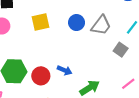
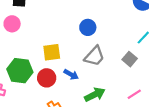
yellow square: (41, 22) -> (52, 52), moved
gray trapezoid: (101, 25) -> (94, 56), moved

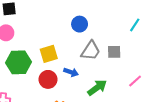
gray square: (130, 59) -> (114, 52), moved, turned -32
green hexagon: (20, 71) -> (19, 62), moved

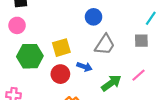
gray square: (114, 52) -> (141, 41), moved
pink line: (135, 81) -> (138, 75), moved

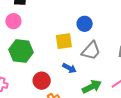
yellow square: (61, 48) -> (64, 41), moved
red circle: (60, 74) -> (42, 81), moved

